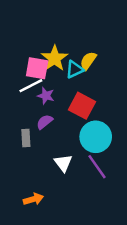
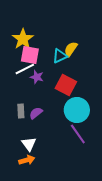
yellow star: (55, 58) -> (23, 39), moved
purple semicircle: (45, 122) -> (36, 113), moved
white triangle: (63, 163) -> (29, 144), moved

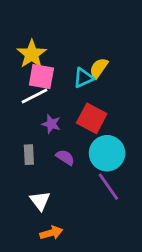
purple star: (37, 77) -> (51, 124), moved
purple semicircle: (36, 113) -> (65, 157), moved, turned 72
orange arrow: (27, 160) -> (51, 233), moved

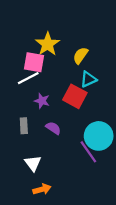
yellow star: (32, 54) -> (48, 44), moved
cyan triangle: (83, 78) -> (88, 79), moved
cyan circle: (107, 153) -> (99, 136), moved

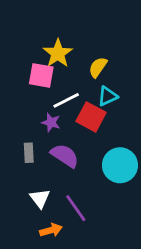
white line: (28, 78) -> (66, 100), moved
purple semicircle: (53, 128) -> (65, 156), size x1.5
purple line: (88, 152) -> (76, 208), moved

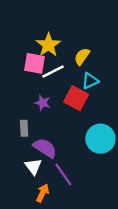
white line: (66, 100) -> (53, 72), moved
purple semicircle: (65, 156) -> (45, 148), moved
orange arrow: (51, 230) -> (43, 193), turned -48

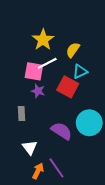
pink square: (34, 63) -> (34, 71), moved
purple semicircle: (45, 148) -> (62, 131), moved
purple line: (63, 175) -> (56, 168), moved

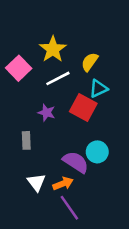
pink square: (34, 71) -> (19, 68), moved, turned 36
cyan circle: (89, 123) -> (97, 152), moved, size x0.7
orange arrow: (38, 171) -> (63, 184), moved, turned 42

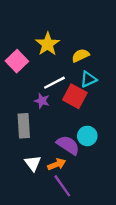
yellow semicircle: (90, 62) -> (80, 55), turned 30
white line: (58, 78) -> (54, 83), moved
gray rectangle: (26, 140) -> (24, 126), size x1.5

